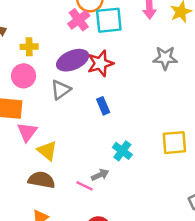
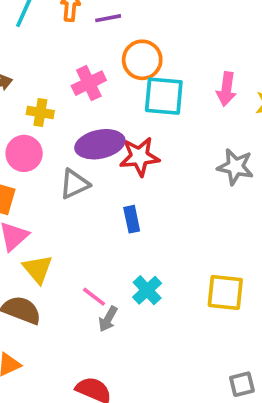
pink cross: (79, 20) -> (89, 83), moved
gray arrow: (100, 175) -> (108, 319), turned 133
pink line: (84, 186) -> (94, 297), moved

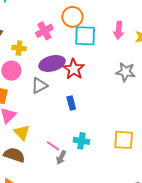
red star: (139, 157) -> (74, 69), turned -30
cyan cross: (147, 290) -> (81, 141), turned -35

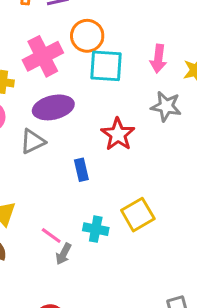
pink cross: (44, 31) -> (43, 56), size x1.4
red star: (74, 69) -> (118, 134), moved
gray star: (126, 72) -> (166, 106), moved
yellow square: (124, 140) -> (138, 215), moved, turned -35

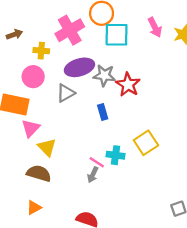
pink arrow: (158, 59) -> (155, 27), turned -30
gray star: (166, 106) -> (104, 75), moved
pink line: (51, 236) -> (97, 162), moved

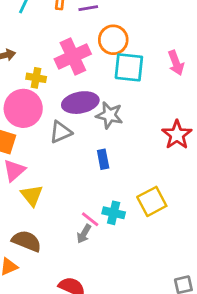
pink circle: (33, 77) -> (23, 108), size x1.4
red star: (128, 85) -> (177, 135), moved
brown semicircle: (39, 173) -> (27, 241), moved

